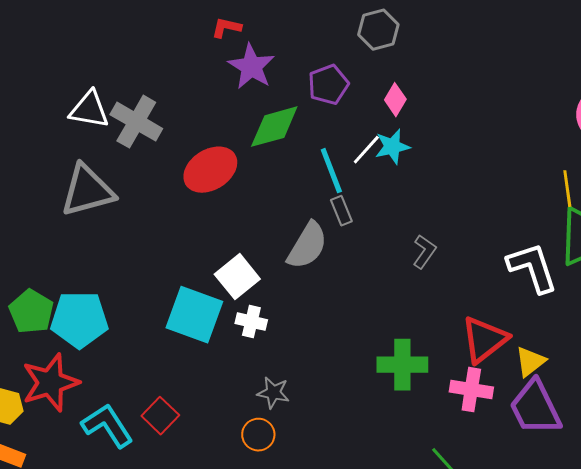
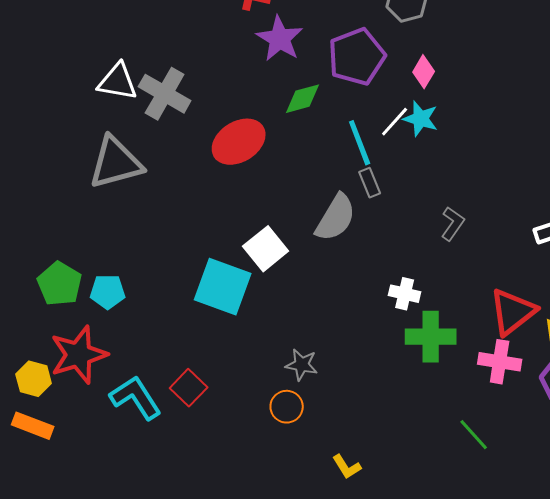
purple pentagon: (328, 85) -> (357, 57), size x1.4
green diamond: (274, 127) -> (303, 99), size x0.7
cyan star: (392, 147) -> (421, 119), turned 30
cyan pentagon: (79, 320) -> (108, 292), size x0.6
white cross: (251, 322) -> (405, 294), moved

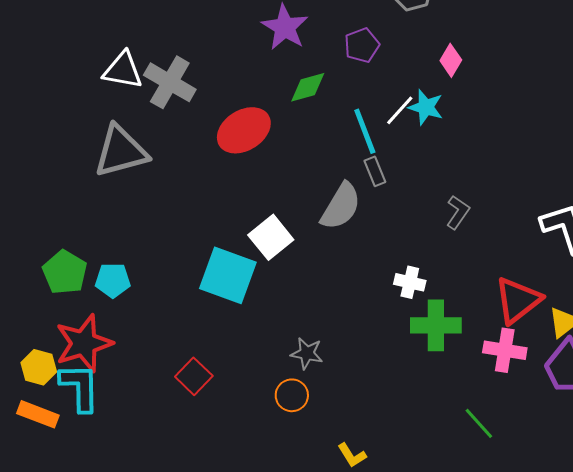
purple pentagon: (357, 57) -> (362, 45), size x0.6
pink diamond: (424, 72) -> (451, 60), moved
cyan L-shape: (136, 398) -> (80, 387), moved, turned 32

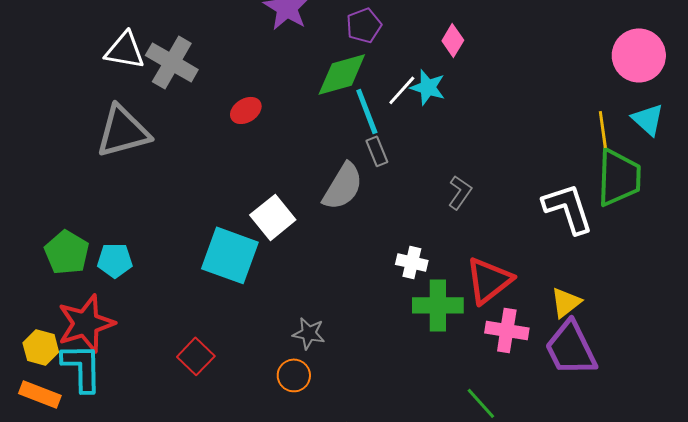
green diamond: (308, 87) -> (342, 74), moved, size x1.4
red ellipse: (244, 130) -> (246, 110), size x0.6
red triangle: (518, 300) -> (489, 280), moved

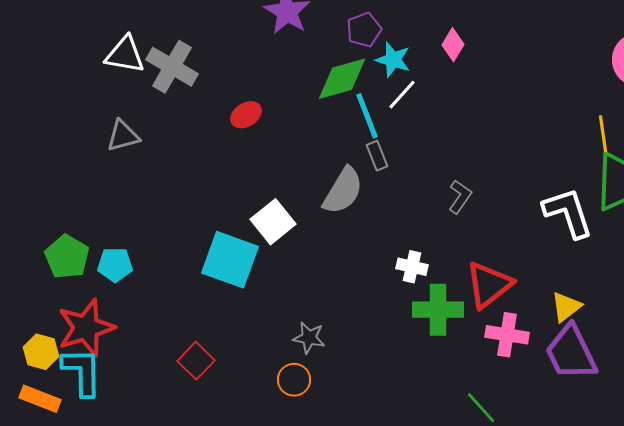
cyan star: (428, 87) -> (393, 60), moved
gray triangle: (123, 131) -> (123, 136), size x0.6

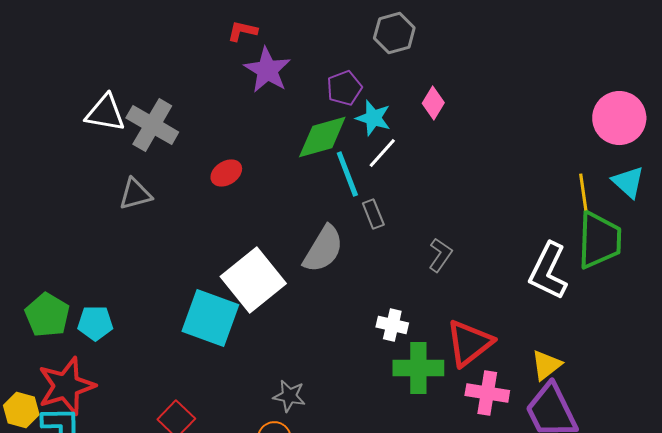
gray triangle: (123, 136) -> (135, 194), moved
gray rectangle: (377, 156) -> (373, 214), moved
white L-shape: (568, 213) -> (548, 271), turned -136
white square: (273, 222) -> (253, 280), size x1.4

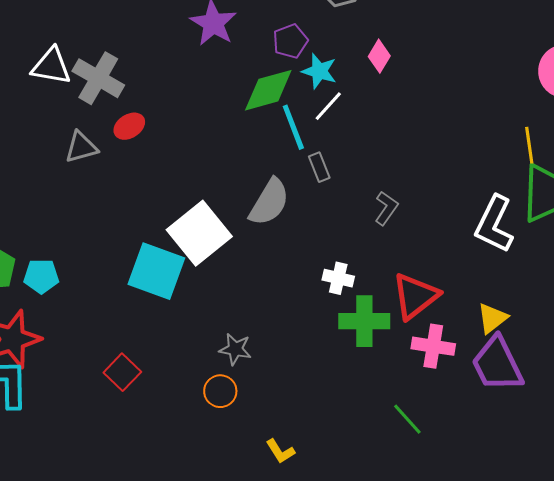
red ellipse: (226, 173) -> (129, 126), moved

